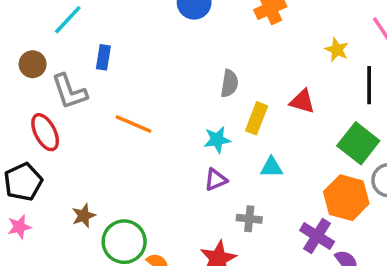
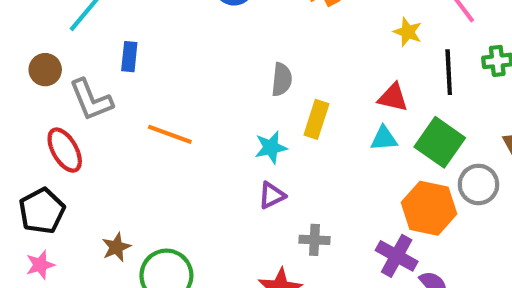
red triangle: (302, 101) -> (393, 97), moved
cyan triangle: (271, 167) -> (384, 138), moved

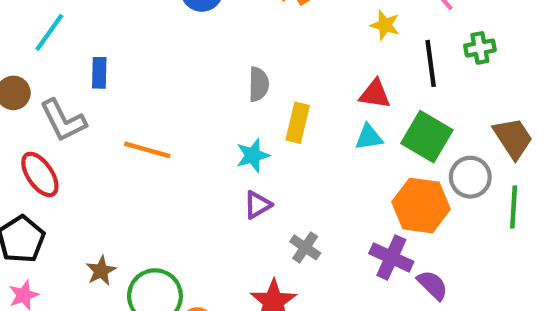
gray cross: (314, 240) -> (305, 247), turned 36

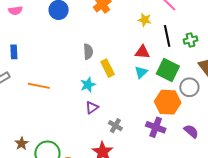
green cross: (480, 48) -> (191, 40), moved
yellow rectangle: (298, 123) -> (108, 68), turned -36
cyan triangle: (369, 137) -> (141, 72), turned -32
purple semicircle: (432, 285) -> (191, 131), moved

